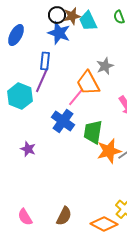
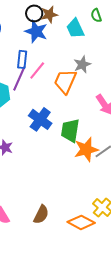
cyan trapezoid: (88, 21) -> (75, 28), moved
orange trapezoid: (88, 83) -> (65, 81), turned 52
pink line: (76, 97) -> (37, 70), moved

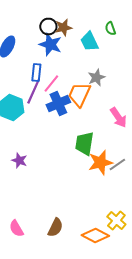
blue cross: (40, 119) -> (58, 104), moved, turned 30

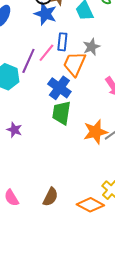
blue rectangle: (36, 72) -> (62, 42), moved
blue cross: (58, 104) -> (59, 88), moved, turned -30
green trapezoid: (84, 144) -> (61, 113), moved

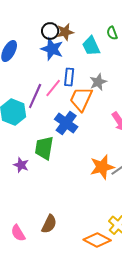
green trapezoid: (61, 113) -> (44, 148), moved
brown semicircle: (50, 197) -> (49, 224), moved

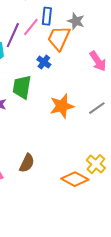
gray star: (98, 82) -> (76, 21), turned -30
blue cross: (66, 123) -> (44, 62), size x0.6
orange star: (102, 167) -> (62, 106), moved

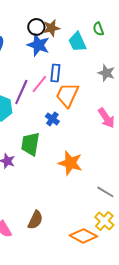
gray star: (76, 21) -> (106, 73), moved
orange star: (62, 106) -> (70, 163), turned 30
gray line: (97, 108) -> (105, 192), moved, turned 66

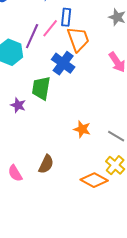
orange trapezoid: (67, 95) -> (78, 39), turned 136
blue cross: (52, 119) -> (63, 63), size x1.6
orange star: (70, 163) -> (82, 129), moved, size x0.7

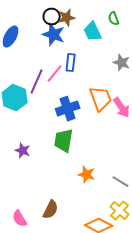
orange trapezoid: (78, 39) -> (101, 99), moved
blue cross: (63, 63) -> (68, 109), turned 35
green trapezoid: (41, 88) -> (64, 141), moved

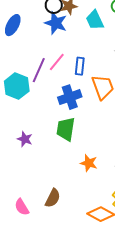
blue rectangle: (71, 63) -> (80, 66), moved

